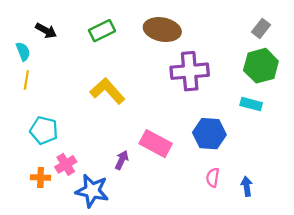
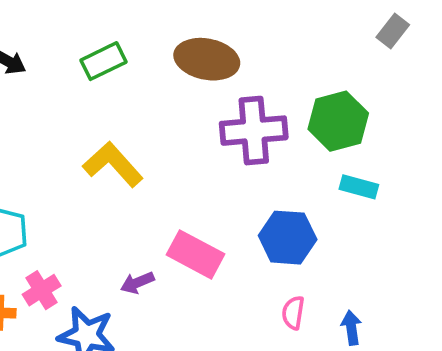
gray rectangle: (261, 28) -> (393, 31), moved
green hexagon: (261, 66) -> (338, 121), moved
purple arrow: (122, 160) -> (137, 283), turned -138

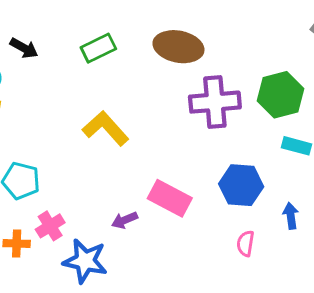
blue arrow: (351, 328) -> (291, 216), moved

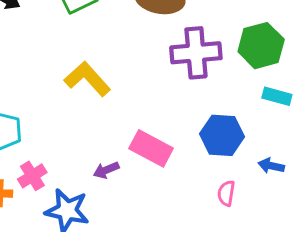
blue arrow: (291, 216) -> (271, 166), turned -70

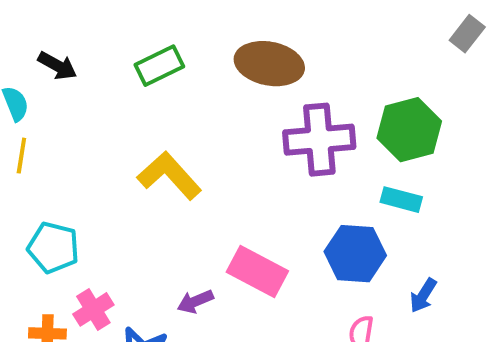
cyan rectangle: (277, 96) -> (401, 200), moved
blue arrow: (271, 166) -> (423, 295), turned -70

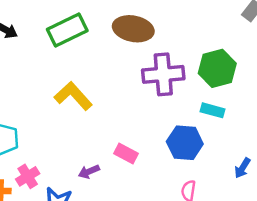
green rectangle: (159, 66) -> (67, 30), size x1.4
pink rectangle: (257, 272) -> (126, 154), size x0.7
blue arrow: (423, 295) -> (242, 168), moved

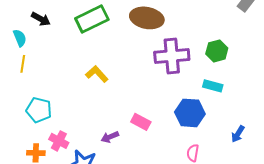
green hexagon: (217, 68) -> (217, 51), size x0.7
yellow L-shape: (73, 96) -> (97, 74), size x0.7
pink cross: (28, 176) -> (59, 141), turned -30

